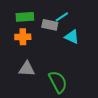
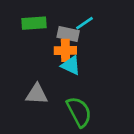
orange cross: (23, 37) -> (65, 50), moved
cyan triangle: (72, 37) -> (71, 65), moved

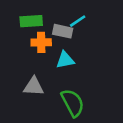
orange cross: (65, 50) -> (41, 42), moved
cyan triangle: (71, 65) -> (65, 60), turned -36

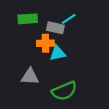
orange cross: (41, 42) -> (45, 43), moved
green semicircle: (73, 103) -> (64, 91), turned 95

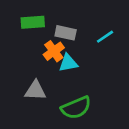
cyan line: (69, 19) -> (105, 37), moved
orange cross: (45, 43) -> (54, 51), turned -35

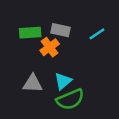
green rectangle: (33, 22) -> (30, 33), moved
cyan triangle: (68, 63) -> (63, 81), moved, turned -30

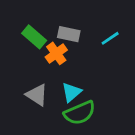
green rectangle: (30, 33) -> (34, 37), turned 45
gray triangle: (33, 84) -> (37, 95), turned 30

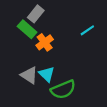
gray rectangle: (69, 34) -> (36, 14), moved, turned -63
cyan triangle: (71, 92) -> (47, 74), moved, turned -35

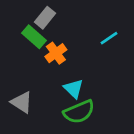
cyan triangle: (47, 74) -> (74, 89), moved
gray triangle: (29, 75) -> (22, 102), moved

